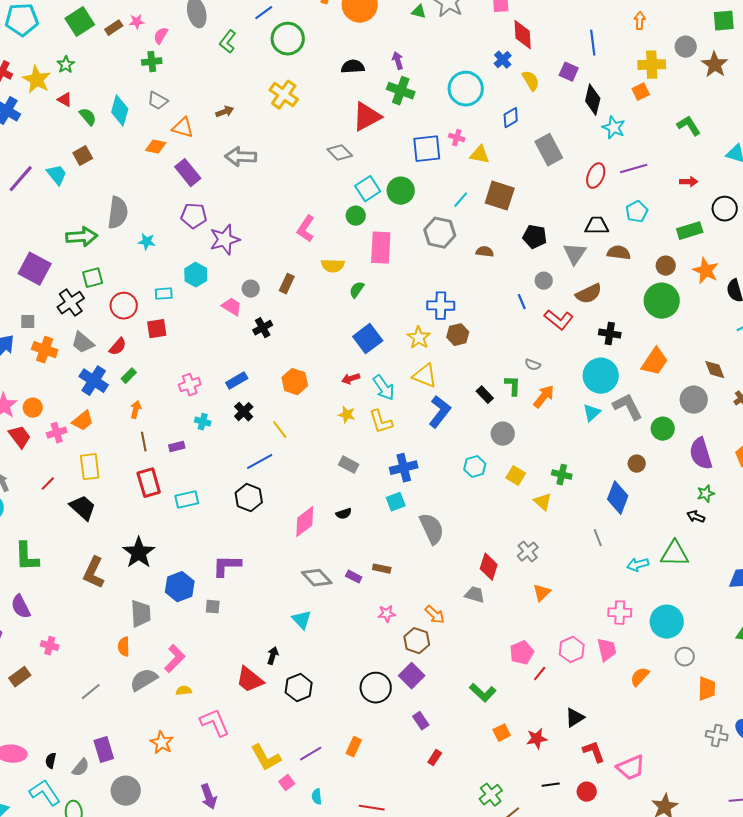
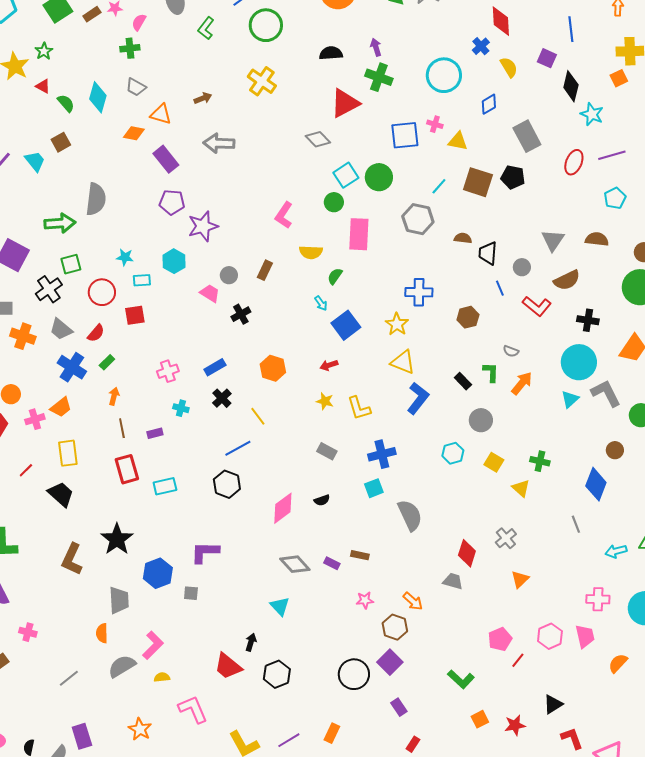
black trapezoid: (597, 226) -> (488, 253), moved, turned -85
black pentagon: (535, 237) -> (513, 177), moved
cyan star: (147, 242) -> (125, 257), moved
brown hexagon: (458, 335) -> (468, 317), moved
cyan arrow: (384, 388) -> (321, 303), moved, size x0.6

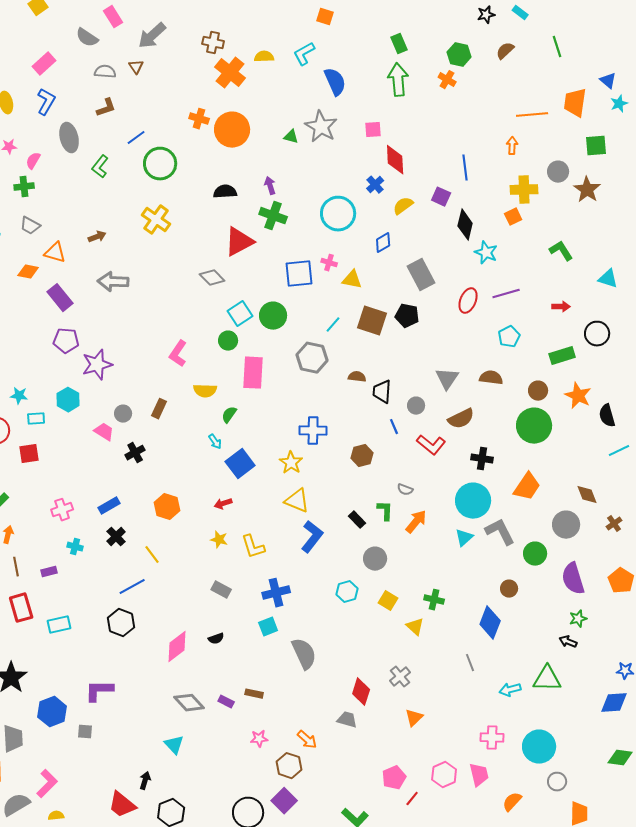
yellow semicircle: (509, 67) -> (403, 206), turned -95

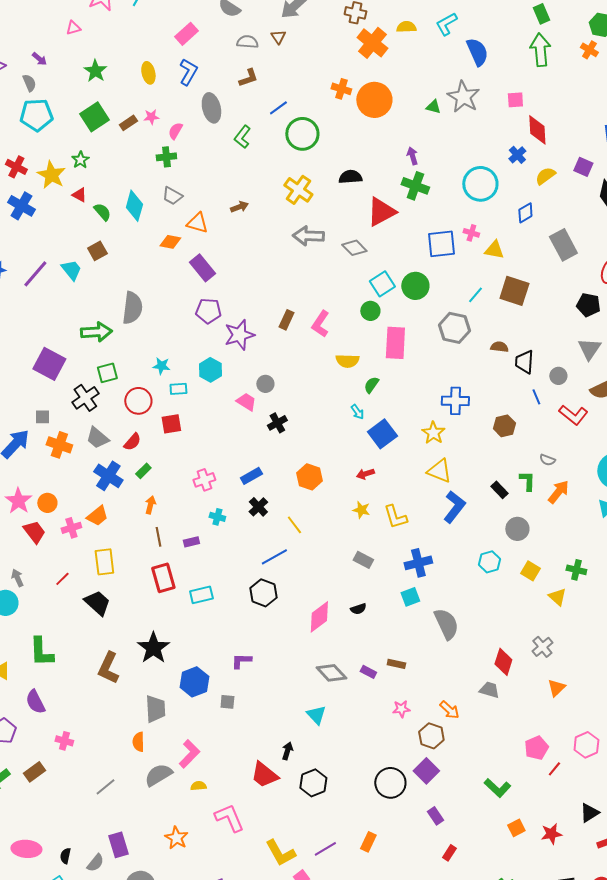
black semicircle: (225, 192) -> (350, 177), moved
gray arrow: (113, 282) -> (308, 236), moved
black pentagon: (407, 316) -> (588, 305), moved
brown rectangle: (159, 409) -> (286, 320), moved
purple L-shape: (99, 691) -> (241, 661), size x0.7

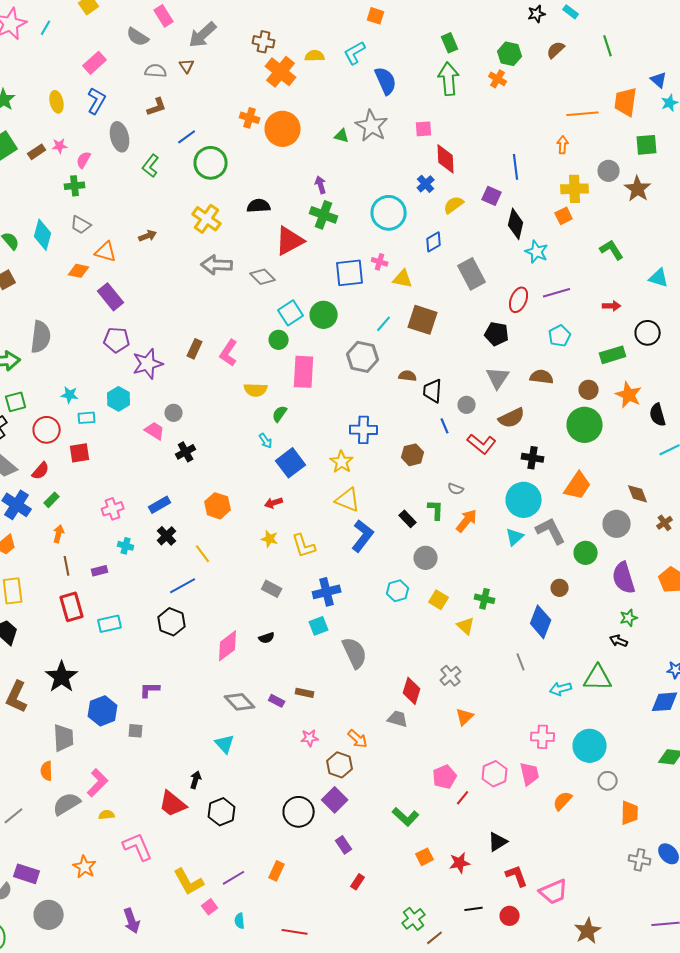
purple rectangle: (118, 845) -> (27, 874), turned -55

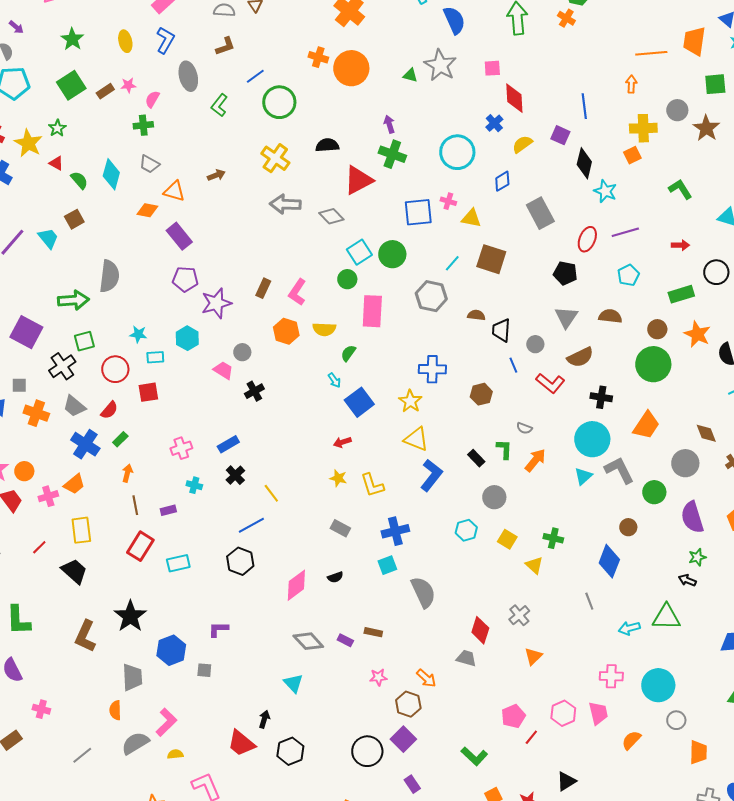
orange hexagon: (218, 506) -> (286, 331), moved
red rectangle: (72, 607) -> (140, 546), turned 48

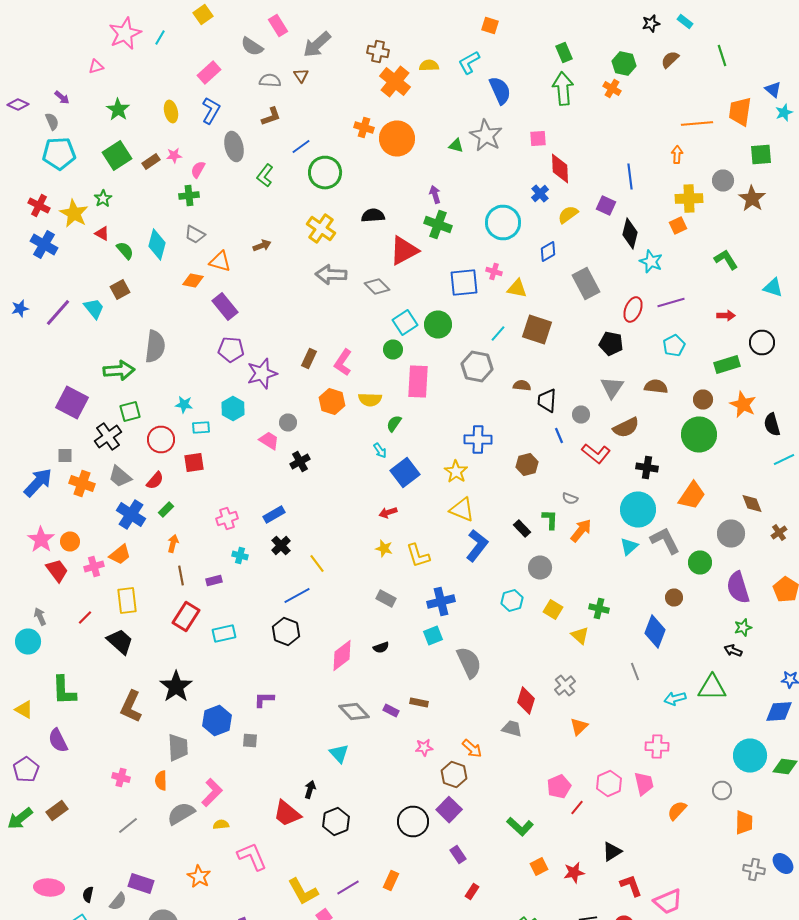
cyan circle: (658, 685) -> (750, 756), moved
pink cross: (41, 709) -> (121, 778), moved

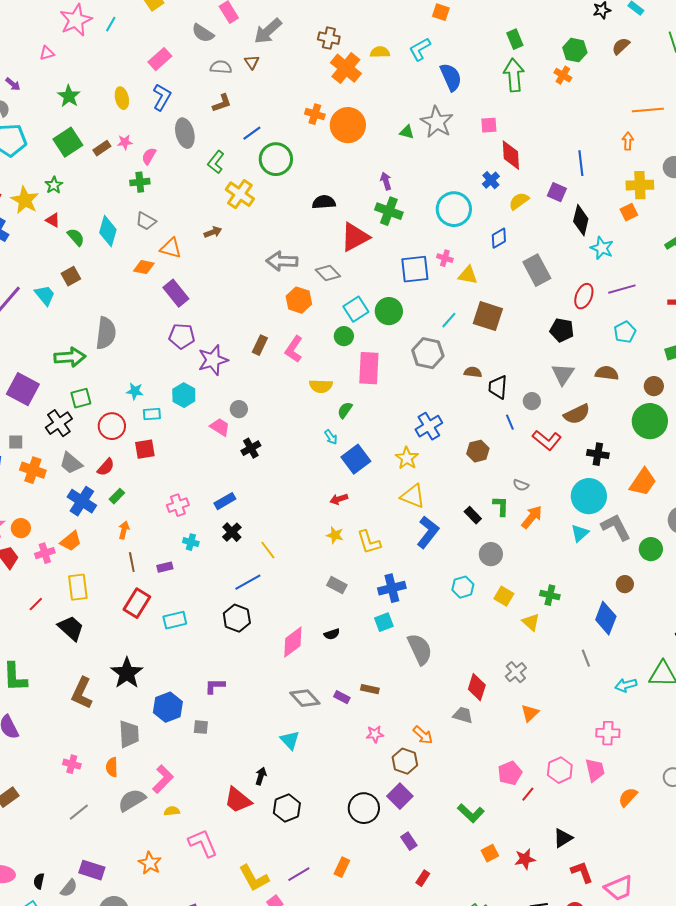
yellow cross: (321, 228) -> (240, 194), moved
orange hexagon: (332, 402) -> (299, 300), moved
blue cross: (478, 440) -> (429, 426), turned -32

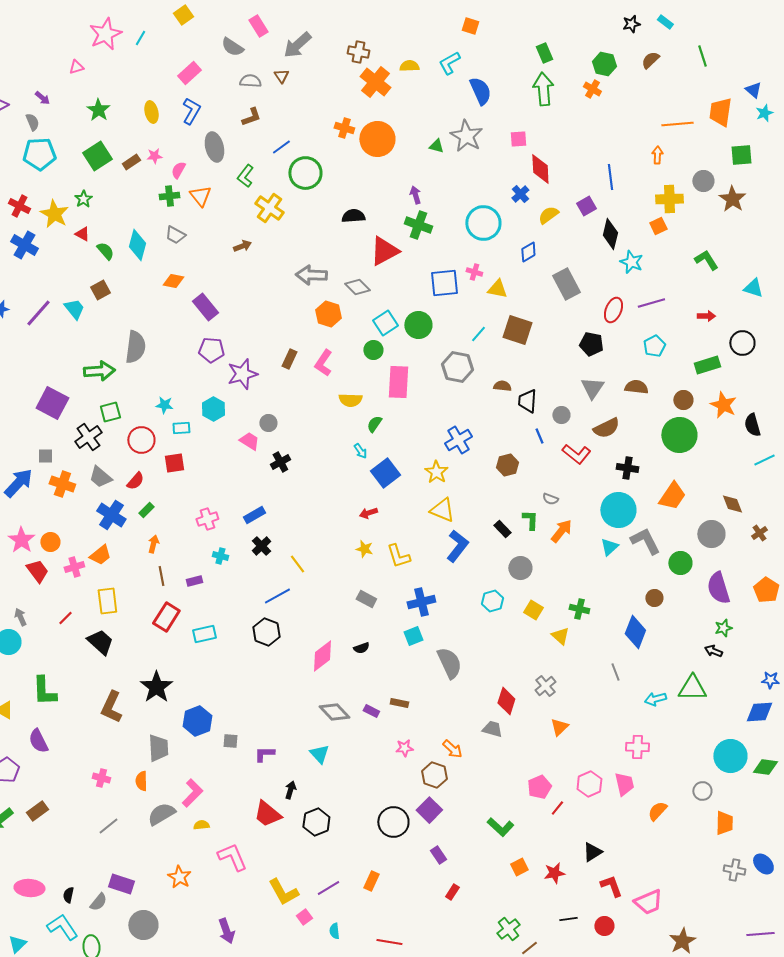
purple square: (557, 192) -> (586, 206), turned 36
orange triangle: (171, 248) -> (200, 196), moved, turned 35
purple L-shape: (215, 686) -> (264, 754), moved

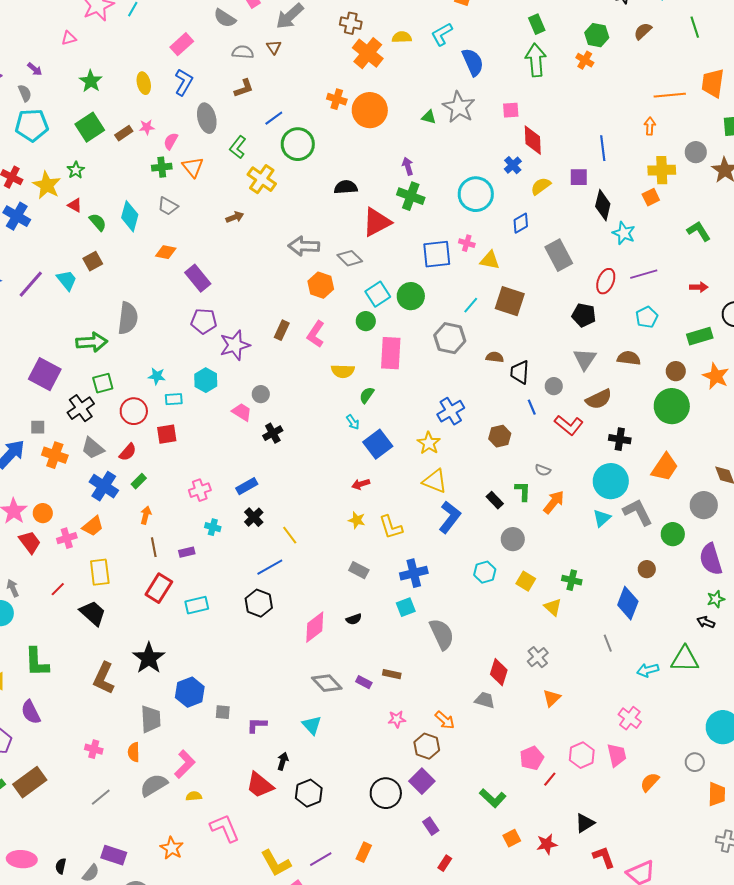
purple square: (586, 206) -> (579, 177), turned 30
pink cross: (637, 747) -> (630, 718), turned 35
brown rectangle: (37, 811) -> (30, 782), size x1.5

